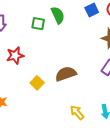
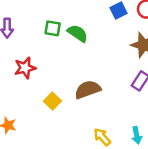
green semicircle: (58, 15) -> (78, 33), moved, turned -30

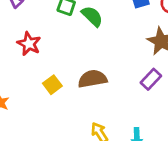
red star: (25, 68) -> (29, 44), turned 30

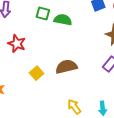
green semicircle: (92, 16) -> (63, 20), turned -30

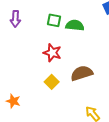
red star: (17, 44) -> (52, 53), moved

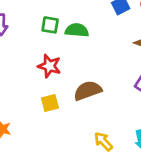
yellow square: (52, 82) -> (50, 103), turned 32

